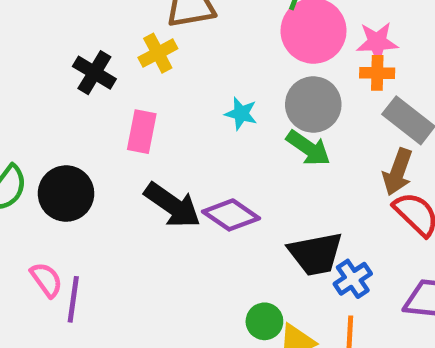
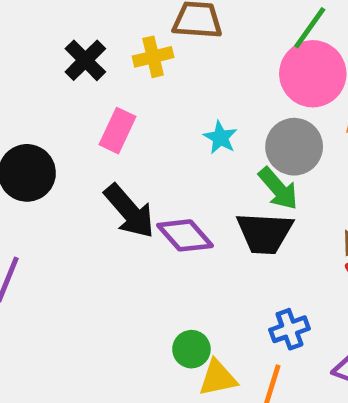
black trapezoid: (316, 254) -> (265, 233), moved

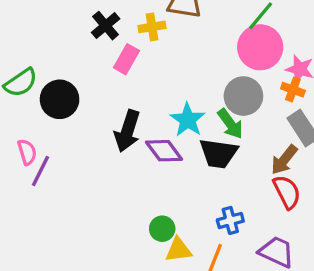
pink rectangle: (117, 131) -> (126, 59), moved
cyan star: (220, 138) -> (188, 120), moved, size x1.5
black arrow: (129, 211) -> (127, 131), turned 54

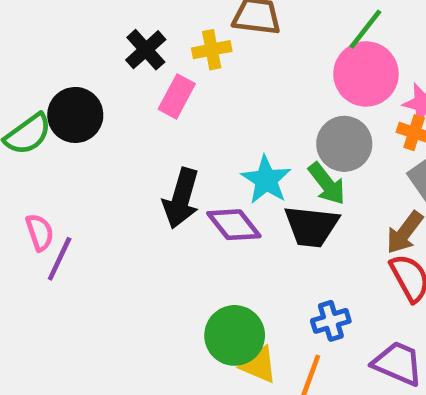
black circle: (60, 99) -> (75, 115), moved
green circle: (162, 229) -> (235, 335), size x1.6
yellow triangle: (179, 250) -> (259, 365), turned 32

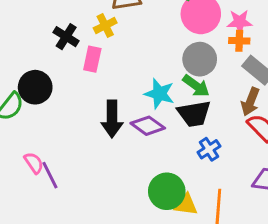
purple line: (60, 259) -> (50, 175), turned -36
blue cross: (331, 321) -> (209, 149), moved

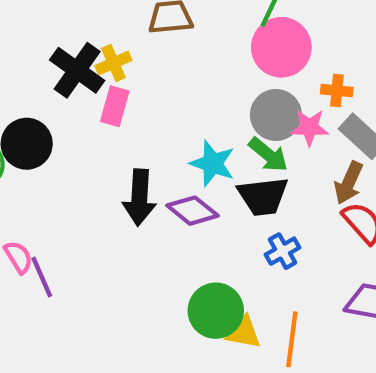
pink star: (240, 22) -> (309, 127), moved
yellow cross: (105, 25) -> (113, 63), moved
black cross: (66, 37) -> (77, 70), size x1.4

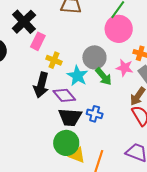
yellow cross: (113, 63) -> (54, 60), moved, turned 35
gray circle: (276, 115) -> (94, 57), moved
black trapezoid: (263, 196) -> (70, 117), moved
blue cross: (283, 251) -> (95, 114), moved, turned 35

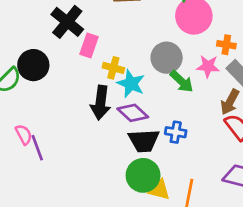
cyan star: (77, 76) -> (131, 84), moved

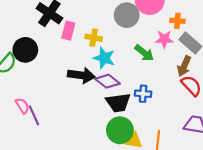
gray circle: (167, 58) -> (127, 15), moved
yellow cross: (113, 68) -> (94, 38), moved
black arrow: (101, 103) -> (81, 75), turned -85

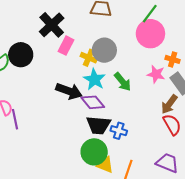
gray circle: (127, 15) -> (104, 50), moved
green arrow: (144, 53) -> (123, 82), moved
blue cross: (143, 94) -> (119, 131), moved

